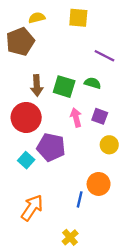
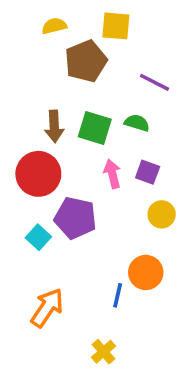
brown pentagon: (20, 41) -> (86, 61), moved

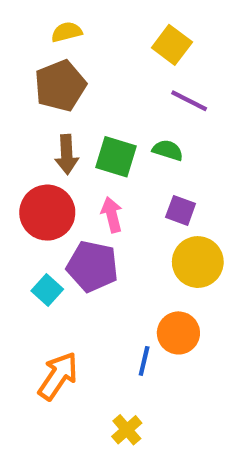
yellow square: (116, 26) -> (172, 45), moved, turned 32
brown pentagon: (86, 61) -> (60, 86), moved
pink arrow: (112, 174) -> (112, 215), moved
yellow circle: (162, 214) -> (198, 262), size x1.5

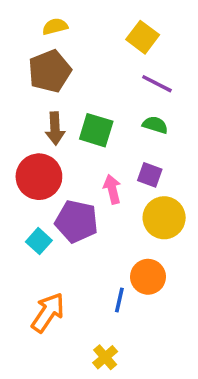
green semicircle: (168, 150) -> (155, 125), moved
pink arrow: (112, 215) -> (112, 189), moved

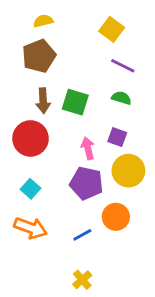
purple pentagon: (76, 221) -> (86, 183), moved
blue line: (119, 300) -> (82, 235), moved, turned 48
orange arrow: (48, 313) -> (31, 228), moved, turned 76

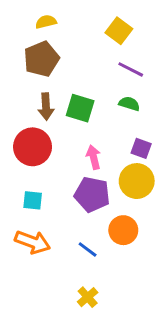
purple square: (117, 137) -> (141, 148), moved
cyan square: (31, 189) -> (33, 200), turned -36
blue line: (82, 235) -> (88, 249), turned 66

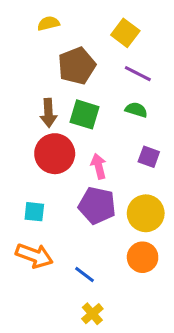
brown pentagon: (41, 59) -> (77, 66), moved
red circle: (33, 147) -> (55, 154), moved
yellow circle: (137, 181) -> (146, 213), moved
orange circle: (123, 230) -> (143, 257), moved
blue line: (88, 249) -> (85, 274), moved

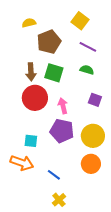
yellow semicircle: (48, 23) -> (29, 23), moved
cyan square: (34, 212) -> (31, 141), moved

